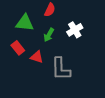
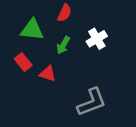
gray L-shape: (61, 69) -> (92, 102), moved, turned -110

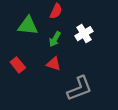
red rectangle: (23, 62) -> (18, 65), moved
red triangle: (48, 74) -> (54, 64), moved

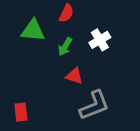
red triangle: (54, 64) -> (74, 76), moved
red rectangle: (18, 65) -> (21, 112), moved, turned 32

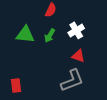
green triangle: (33, 31) -> (25, 35), moved
red triangle: (74, 76) -> (78, 56), moved

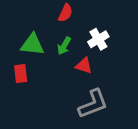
red triangle: (78, 56) -> (84, 66), moved
red rectangle: (16, 86) -> (21, 74), moved

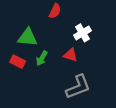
green arrow: (64, 46) -> (42, 58), moved
red rectangle: (21, 74) -> (18, 62), turned -56

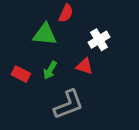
green triangle: (28, 37) -> (45, 34), moved
gray L-shape: (78, 87) -> (69, 104), moved

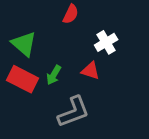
green triangle: (45, 34) -> (24, 44), moved, turned 35
red rectangle: (21, 74) -> (23, 79), size x1.5

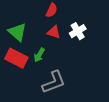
red triangle: (90, 71) -> (54, 32), moved

